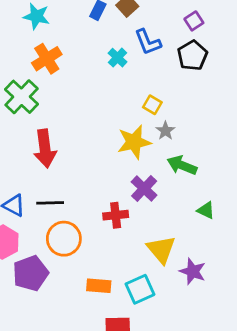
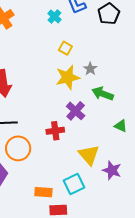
yellow square: (152, 105) -> (65, 48), moved
orange rectangle: (99, 286) -> (43, 192), moved

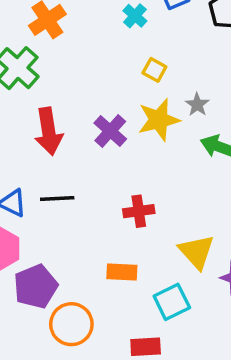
purple cross: (76, 111) -> (110, 131), moved
orange circle: (18, 148) -> (71, 324), moved
orange rectangle: (43, 192) -> (122, 272), moved

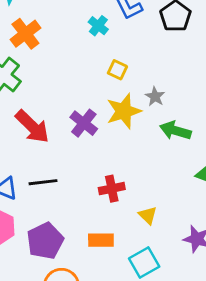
red arrow: (49, 131) -> (32, 127), turned -33
yellow triangle: (197, 252) -> (148, 215), moved, size x0.6
purple pentagon: (36, 286) -> (45, 241), moved

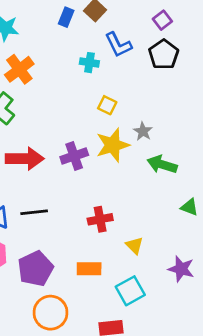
cyan cross: (98, 26) -> (89, 63), turned -30
purple cross: (84, 123) -> (74, 156), turned 32
red arrow: (32, 127) -> (25, 159), turned -45

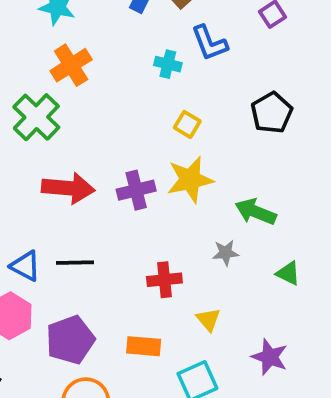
black pentagon: (164, 54) -> (272, 113), moved
gray star: (143, 131) -> (226, 253), moved, turned 30

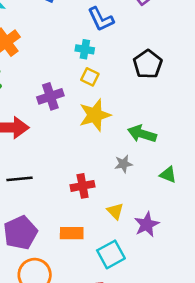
cyan cross: (168, 64) -> (85, 49), moved
purple cross: (136, 190) -> (50, 96), moved
purple star: (270, 357) -> (147, 224), moved, turned 30

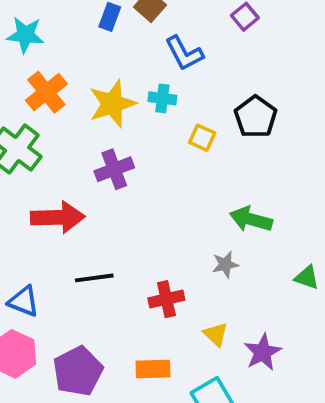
yellow square: (90, 77) -> (202, 138), moved
yellow star: (95, 115) -> (112, 104), moved
green triangle: (168, 175) -> (307, 277), moved
black line: (20, 179) -> (94, 278), moved

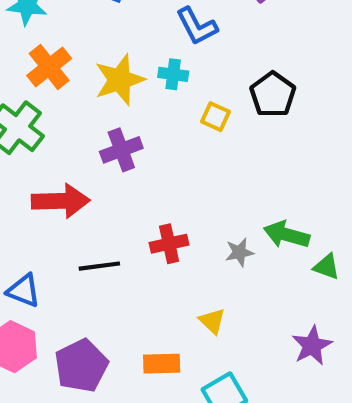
green arrow: (251, 219) -> (287, 235), moved
red cross: (166, 299) -> (169, 244), moved
yellow triangle: (216, 334) -> (212, 321), moved
purple star: (263, 352) -> (312, 346), moved

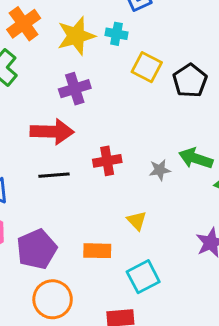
black pentagon: (273, 95) -> (190, 81), moved
yellow square: (215, 117) -> (147, 67), size x1.4
red arrow: (61, 201) -> (52, 132), moved

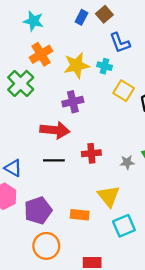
yellow triangle: (137, 221) -> (109, 196), size x1.6
cyan square: (143, 277) -> (124, 226), moved

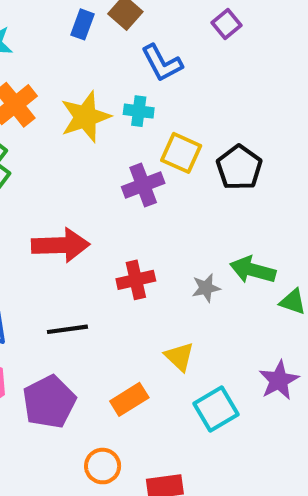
purple cross: (73, 102) -> (143, 185), moved
black line: (54, 160) -> (67, 329), moved
yellow triangle: (109, 196) -> (179, 357), size x0.7
orange rectangle: (80, 215) -> (129, 399), turned -30
orange circle: (46, 246) -> (103, 466), moved, size x0.7

